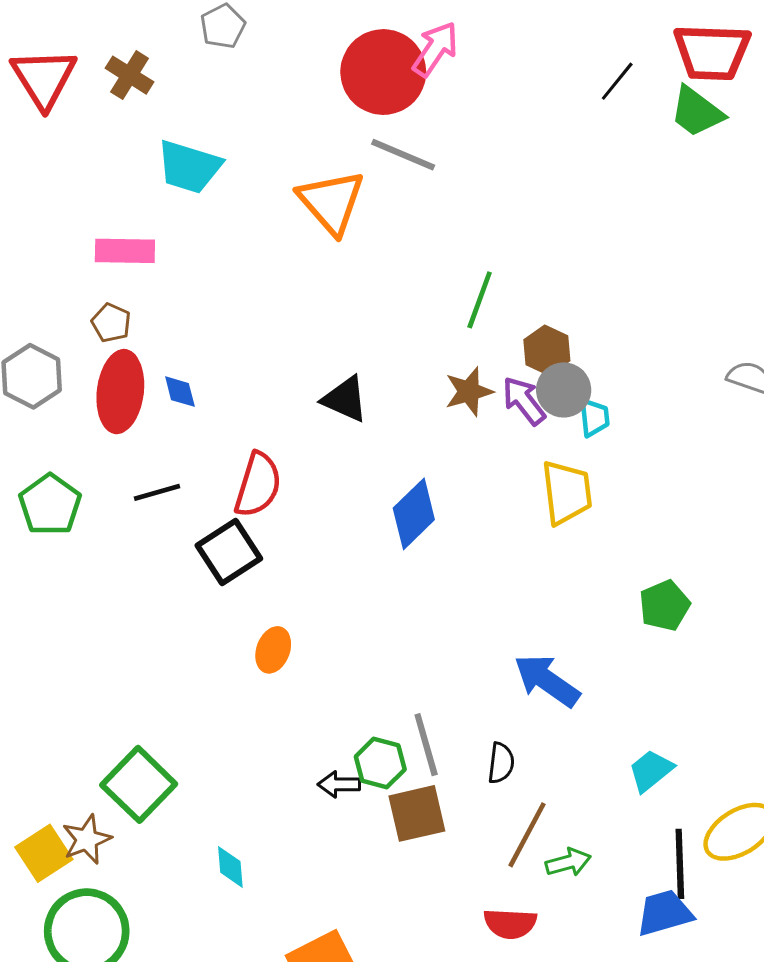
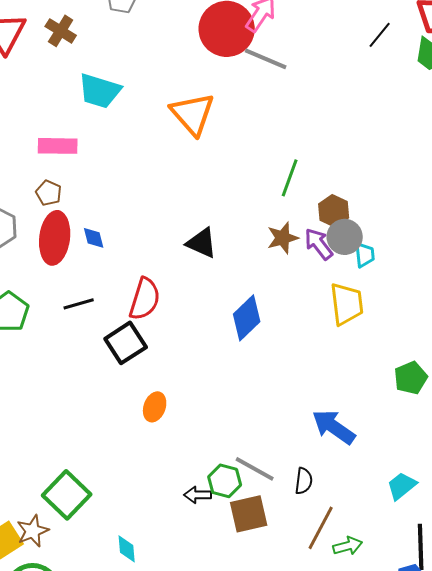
gray line: (403, 155) -> (266, 59), moved
gray line: (426, 745) -> (255, 469), turned -45

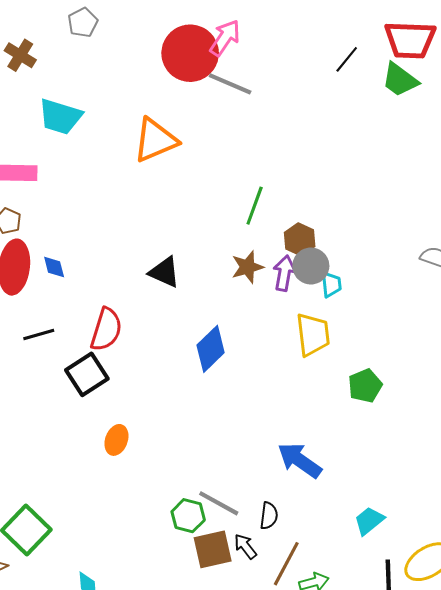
orange triangle: (193, 114) -> (155, 140), turned 48
purple arrow: (319, 244) -> (284, 273), turned 48
green pentagon: (411, 378) -> (365, 386), moved
black arrow: (198, 495) -> (245, 546), moved, turned 52

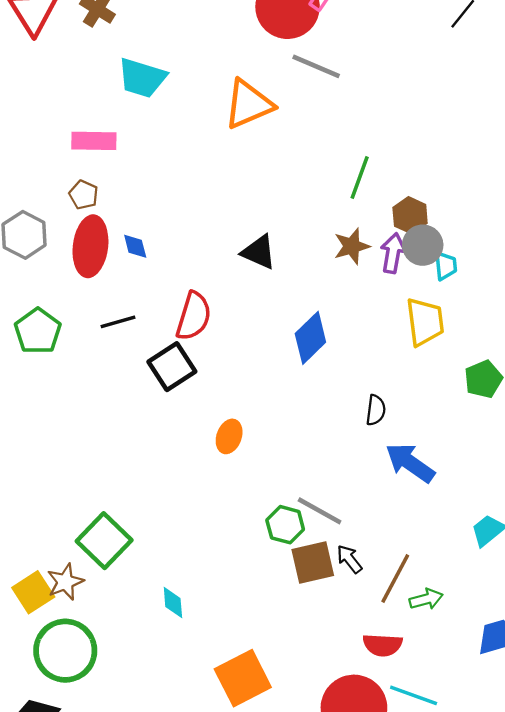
gray line: (230, 84) -> (316, 66), moved
orange ellipse: (116, 440) -> (229, 436), moved
black semicircle: (269, 516) -> (376, 410), moved

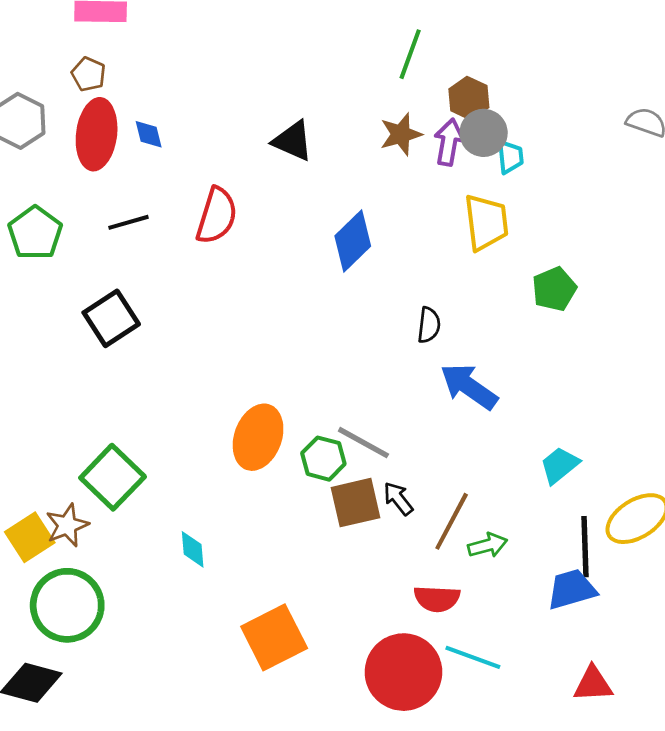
black square: (172, 367) -> (111, 318), moved
orange ellipse: (229, 436) -> (258, 437), moved, size x1.6

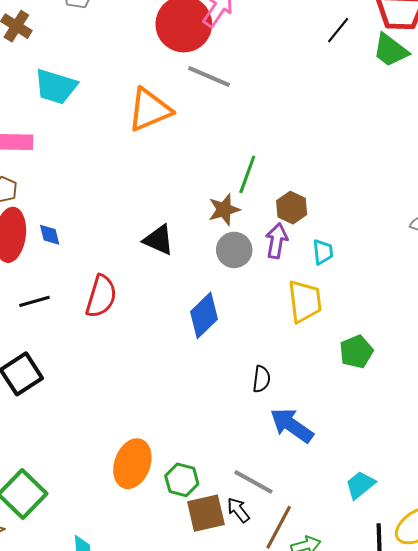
gray circle: (484, 133) -> (234, 250), moved
brown star: (401, 134) -> (224, 210), moved
gray line: (363, 443) -> (253, 482), moved

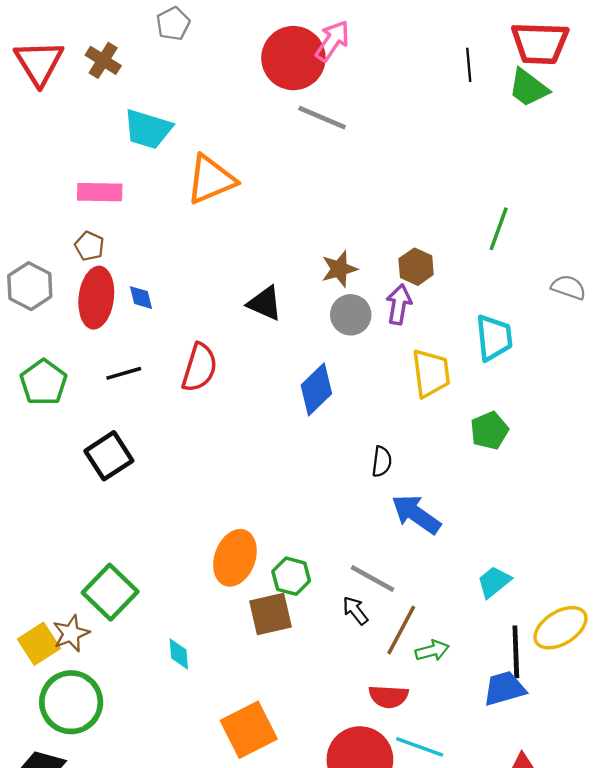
black line: (338, 30) -> (469, 65), turned -44
orange triangle: (150, 110) -> (211, 180), moved
green line: (247, 174) -> (499, 229), moved
cyan trapezoid: (323, 252) -> (494, 338), moved, size x1.6
brown square: (206, 513) -> (271, 614), moved

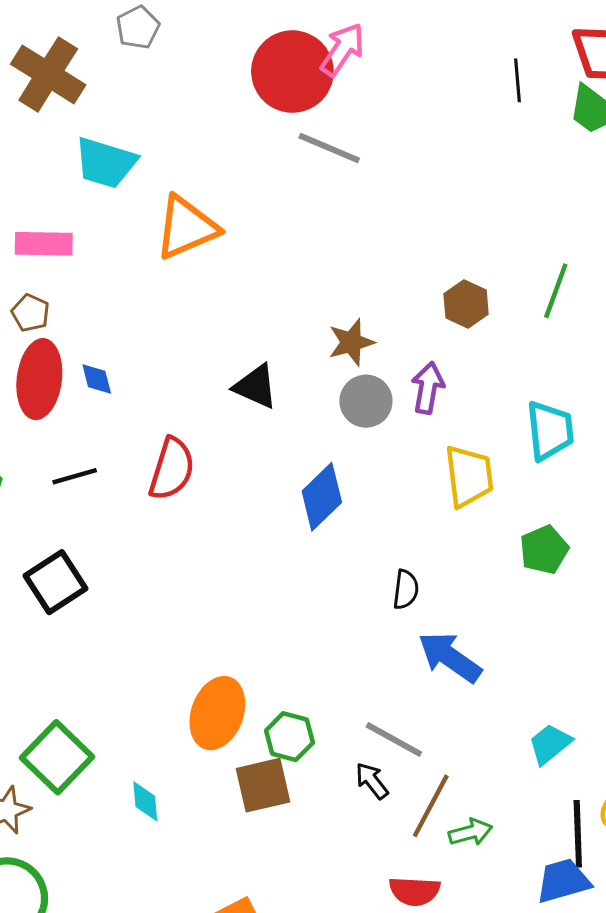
brown cross: (103, 60) -> (48, 74), size x1.6
brown hexagon: (416, 267) -> (466, 304), moved
cyan diamond: (179, 654) -> (145, 801), moved

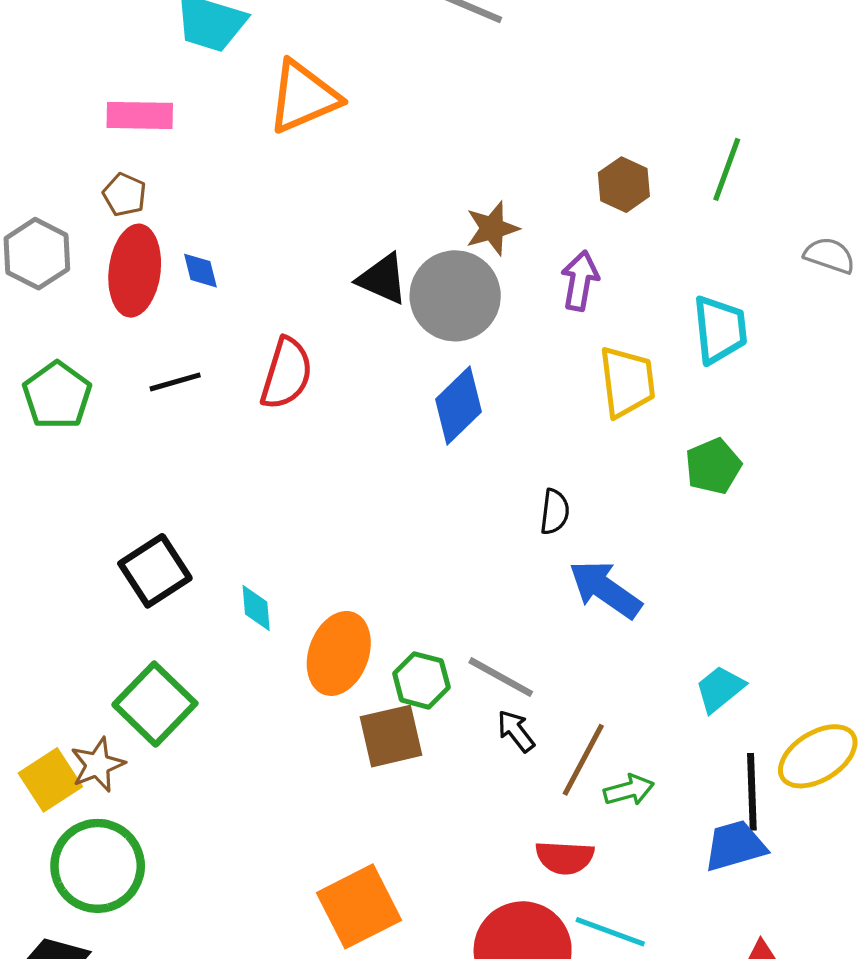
gray circle: (366, 401) -> (455, 296), moved, size x1.5
black square: (56, 582) -> (155, 571), moved
gray line: (394, 740) -> (501, 677), moved
cyan diamond: (145, 801) -> (256, 608), moved

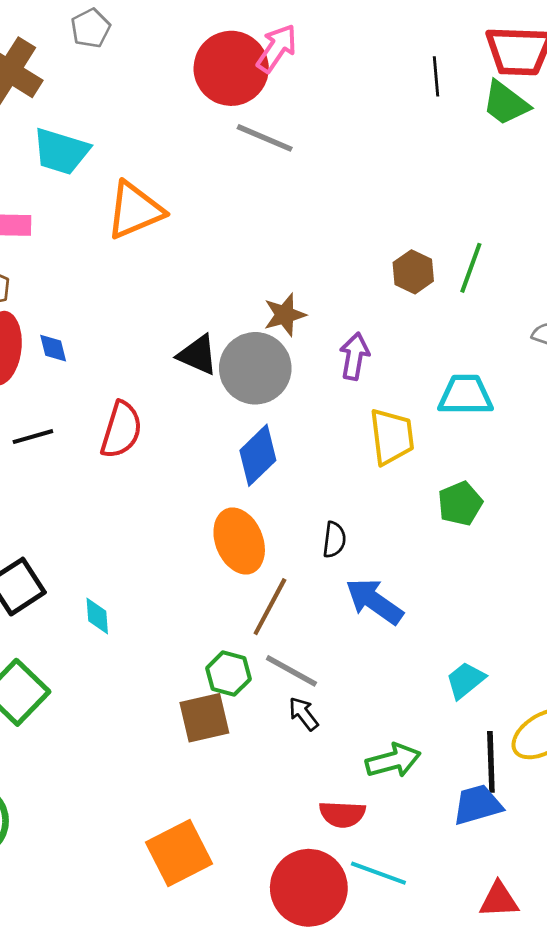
brown hexagon: (624, 185) -> (413, 272), moved
cyan trapezoid: (720, 330) -> (465, 395), turned -84
orange ellipse: (339, 653) -> (239, 541), moved, turned -42
brown line: (583, 760) -> (270, 607), moved
green arrow: (629, 790) -> (393, 761), size x1.4

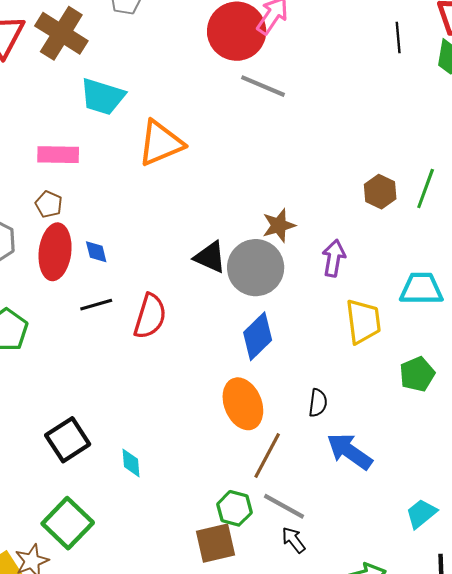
black line: (33, 437) -> (96, 305), moved

